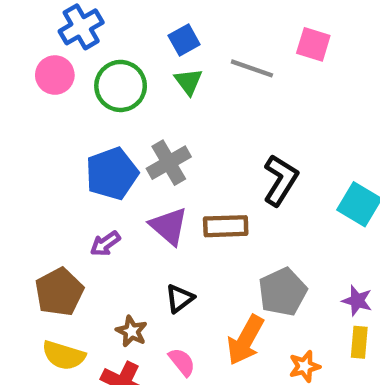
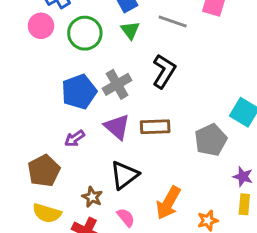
black L-shape: (280, 180) -> (164, 71), moved
gray pentagon: (283, 292) -> (211, 140), moved
black triangle: (180, 298) -> (124, 175), size x1.5

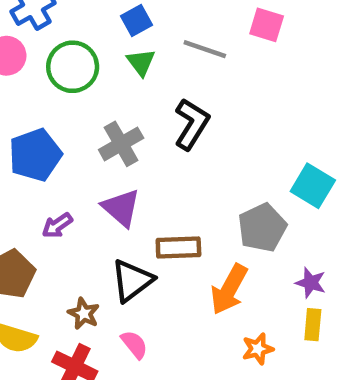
blue pentagon: (79, 92) -> (35, 155), moved
brown rectangle: (155, 127) -> (178, 247), moved
orange arrow: (168, 203) -> (229, 289), moved

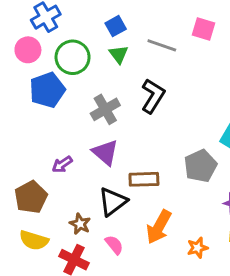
blue pentagon: (35, 155) -> (47, 90), moved
orange arrow: (229, 289) -> (159, 227), moved

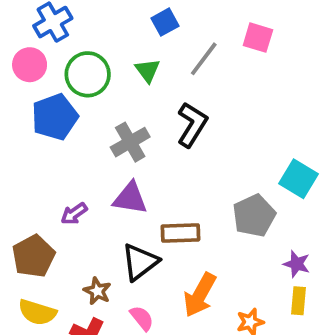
blue square: (116, 26) -> (165, 22), moved
gray line: (162, 45) -> (204, 59), turned -72
purple triangle: (105, 153) -> (130, 198), turned -32

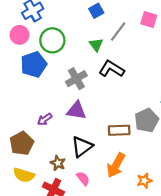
green triangle: (148, 70) -> (96, 45), moved
black L-shape: (192, 125) -> (112, 69), turned -90
brown rectangle: (180, 233) -> (119, 130), moved

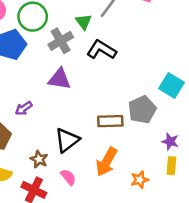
gray cross: (76, 79) -> (61, 41), moved
purple triangle: (76, 110) -> (59, 79), moved

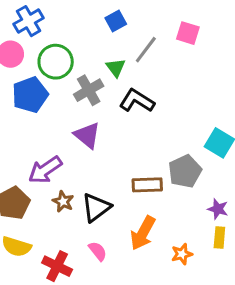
purple triangle: (59, 79) -> (87, 135), turned 30
purple arrow: (24, 108) -> (45, 170), size x1.6
brown star: (39, 159) -> (63, 201), moved

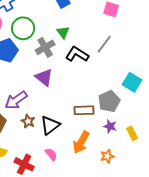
gray line: (146, 50) -> (104, 44), moved
purple star: (218, 209) -> (110, 126), moved
yellow rectangle: (219, 238) -> (132, 133), moved, turned -32

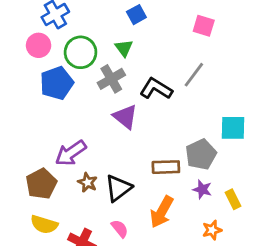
green triangle: (63, 32) -> (124, 48), moved
purple triangle: (44, 77) -> (125, 117), moved
cyan square: (132, 82) -> (233, 128), turned -30
orange star: (107, 156) -> (212, 230), moved

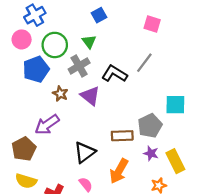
brown star: (88, 182) -> (60, 94), moved
yellow rectangle: (233, 199) -> (175, 161), size x1.5

